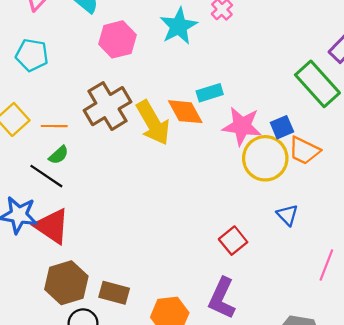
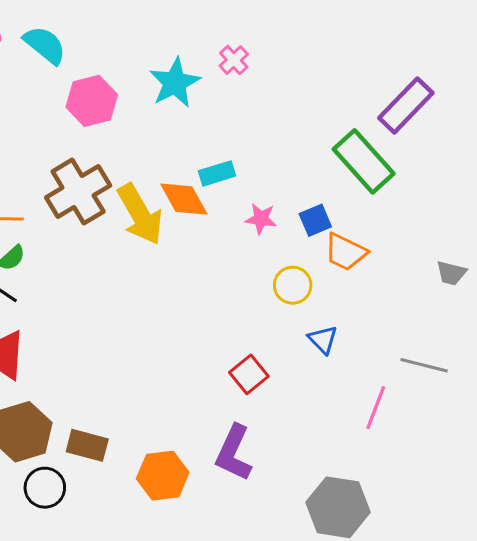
pink star: (242, 126) -> (261, 219), size x0.6
yellow circle: (265, 158) -> (293, 285), moved, size x0.6

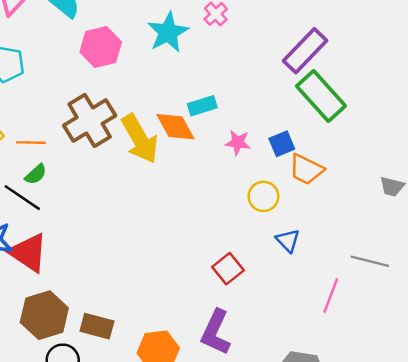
purple rectangle: (406, 105) -> (305, 51), moved

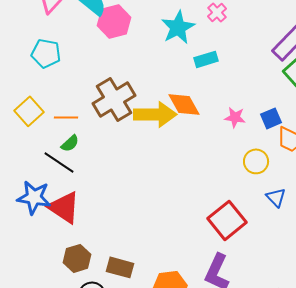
pink hexagon: (101, 47) -> (114, 21), moved
cyan rectangle: (202, 106) -> (206, 59), moved
yellow arrow: (140, 139) -> (155, 114), turned -60
red square: (228, 269) -> (227, 220), size x1.5
brown hexagon: (44, 315) -> (77, 258), size x0.7

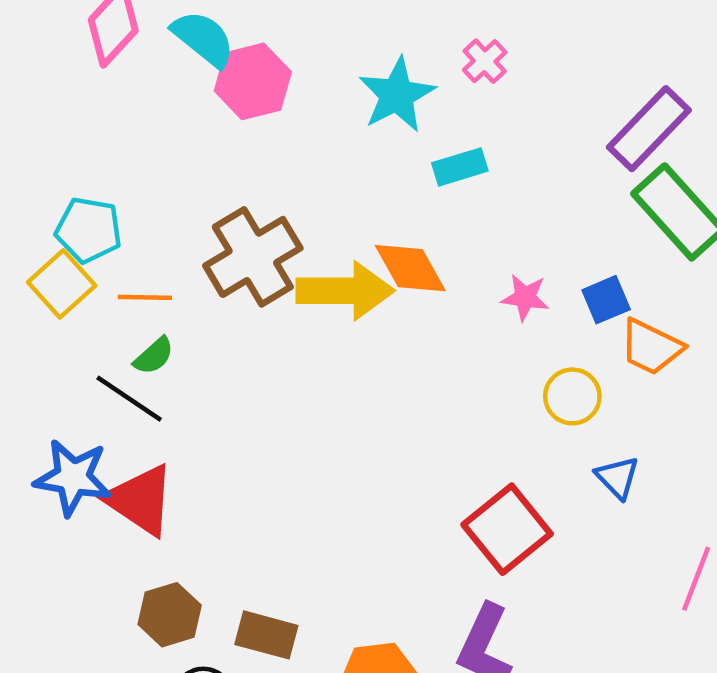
cyan pentagon: (46, 53) -> (89, 230), moved

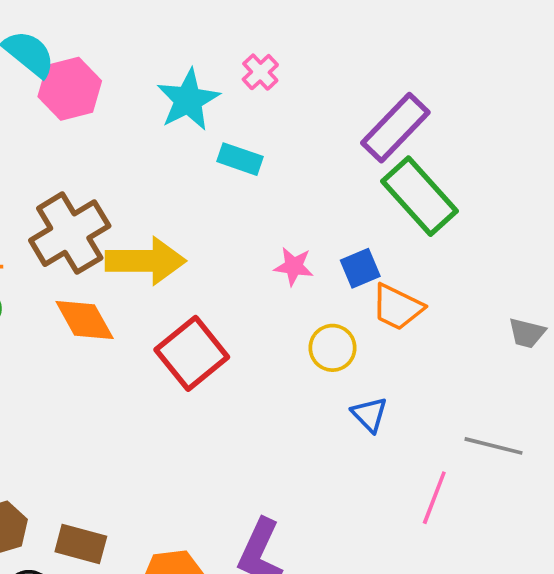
cyan rectangle: (460, 167) -> (240, 159), turned 36
orange diamond: (410, 268) -> (85, 320), moved
red square: (507, 529) -> (192, 353), moved

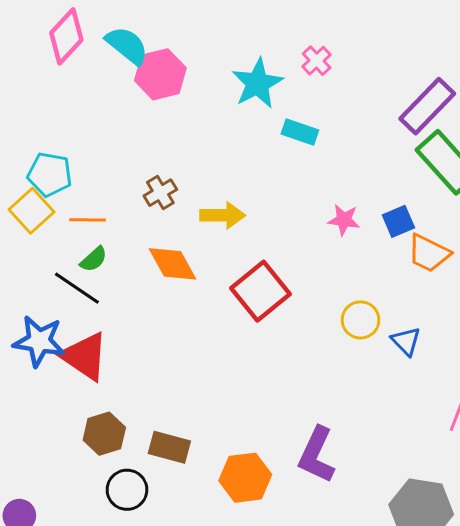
brown cross: (70, 233) -> (160, 193), size x0.5
yellow arrow: (146, 261) -> (223, 215), size x0.7
yellow circle: (332, 348) -> (361, 320), moved

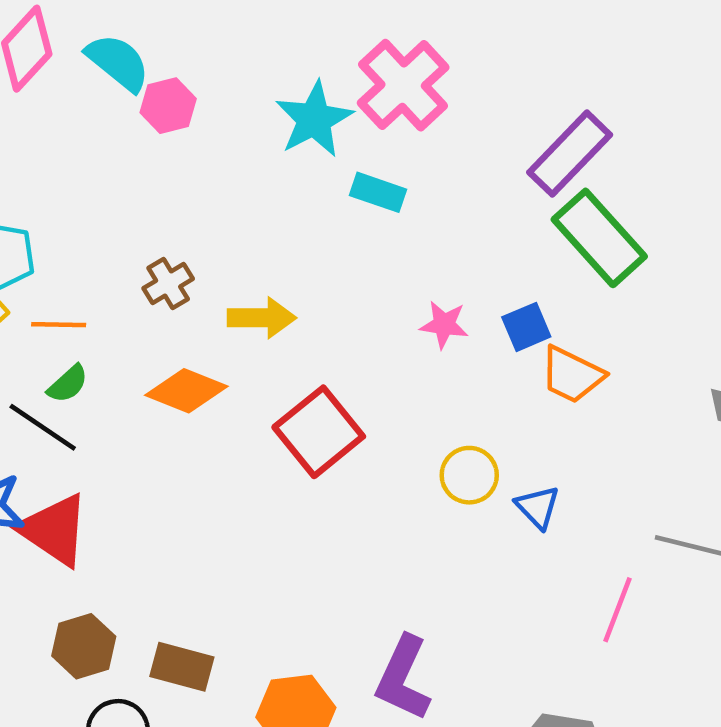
pink cross: (317, 61) -> (403, 85), size x2.0
pink hexagon: (160, 74) -> (168, 106), size x0.7
orange diamond: (172, 264) -> (186, 391), turned -39

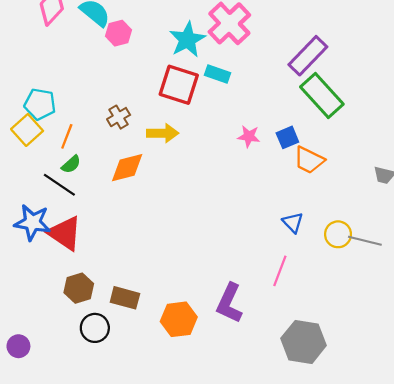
orange line: (59, 325) -> (67, 136), turned -70
orange diamond: (186, 391) -> (127, 168), turned -36
red square: (319, 432) -> (179, 85), moved, turned -33
yellow circle: (469, 475) -> (338, 234), moved
pink line: (618, 610) -> (280, 271), moved

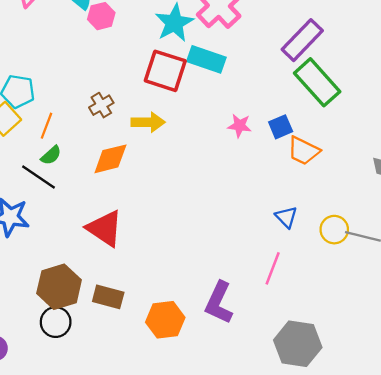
cyan rectangle: (218, 74) -> (206, 59), size x1.4
red triangle: (65, 233) -> (105, 228), moved
brown hexagon: (79, 288) -> (59, 287), size x1.4
black circle: (95, 328) -> (56, 322), moved

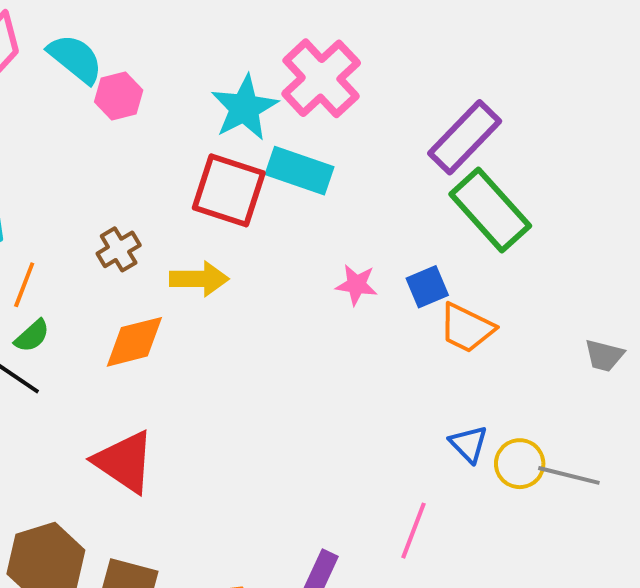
blue triangle: (286, 217) -> (469, 444), moved

